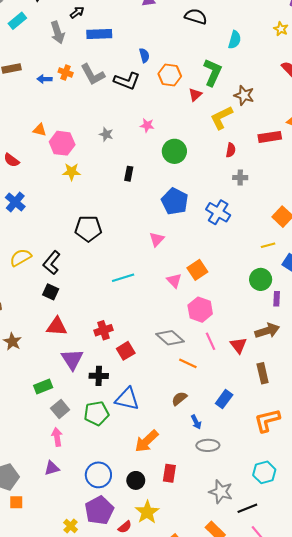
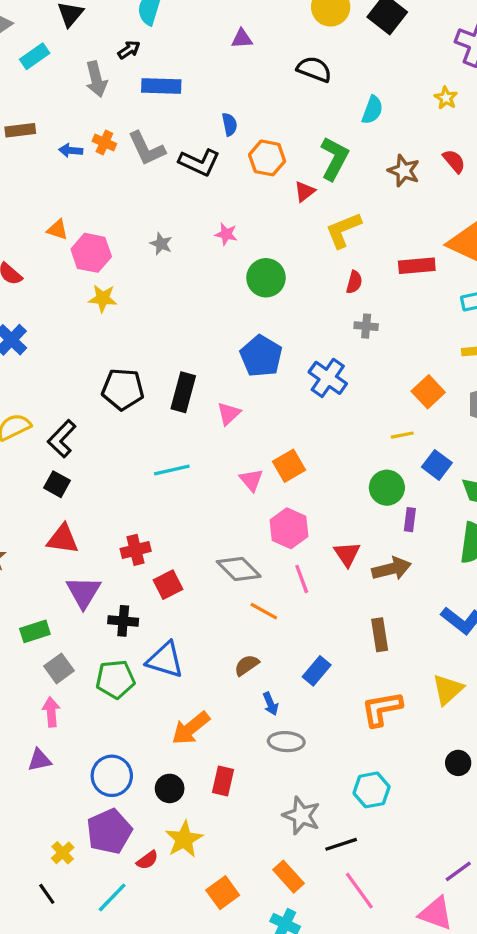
brown star: (244, 95) -> (404, 171), moved
black rectangle: (129, 174) -> (183, 392), moved, size x1.6
red triangle: (238, 345) -> (347, 554), moved

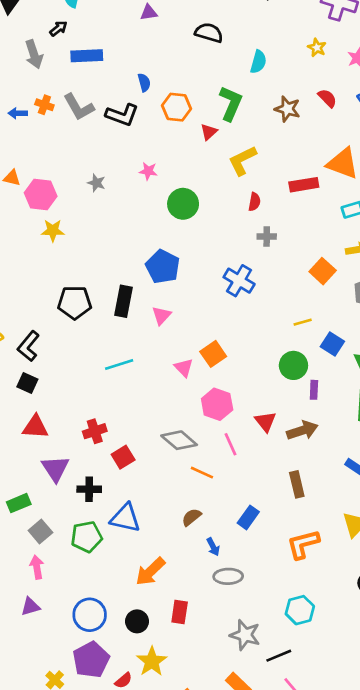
blue pentagon: (261, 356) -> (163, 267), moved
orange square: (428, 392) -> (323, 271), moved

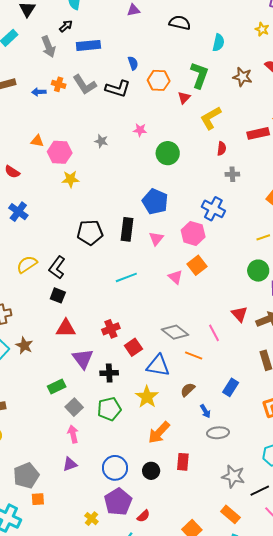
pink hexagon: (217, 404) -> (193, 233), moved
blue triangle: (125, 518) -> (158, 366), moved
yellow star: (152, 661) -> (147, 397), moved

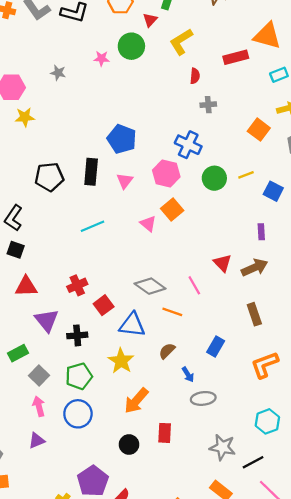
green circle: (168, 153) -> (131, 46), moved
green circle: (258, 271) -> (214, 178), moved
blue circle: (115, 468) -> (78, 414), moved

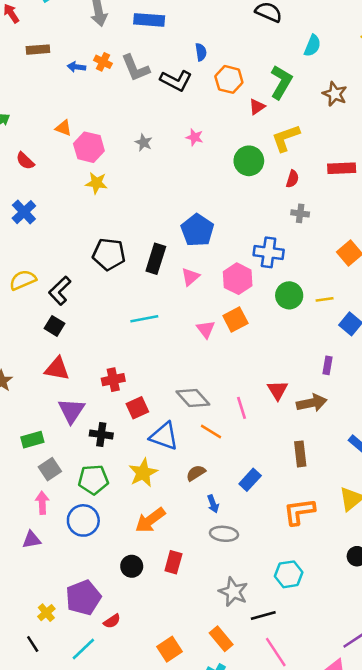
green circle: (131, 46) -> (249, 161), moved
blue cross: (188, 145) -> (269, 252), turned -30

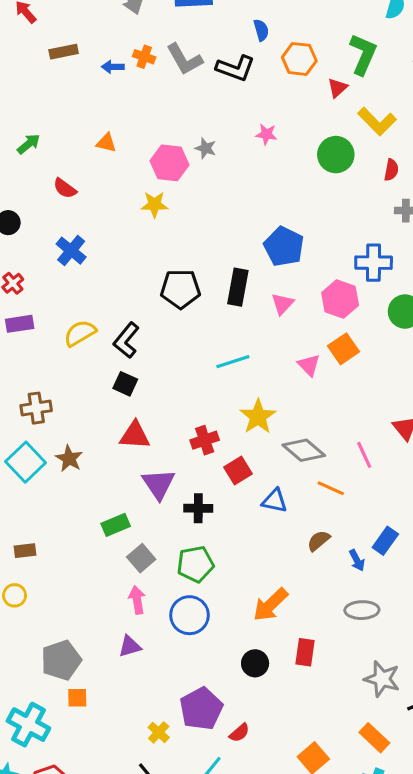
yellow L-shape: (286, 138) -> (377, 121), turned -108
pink hexagon: (89, 147) -> (169, 163), moved
blue triangle: (164, 436) -> (275, 501), size x0.7
yellow star: (143, 473) -> (258, 417), moved
blue arrow: (213, 504) -> (357, 560), moved

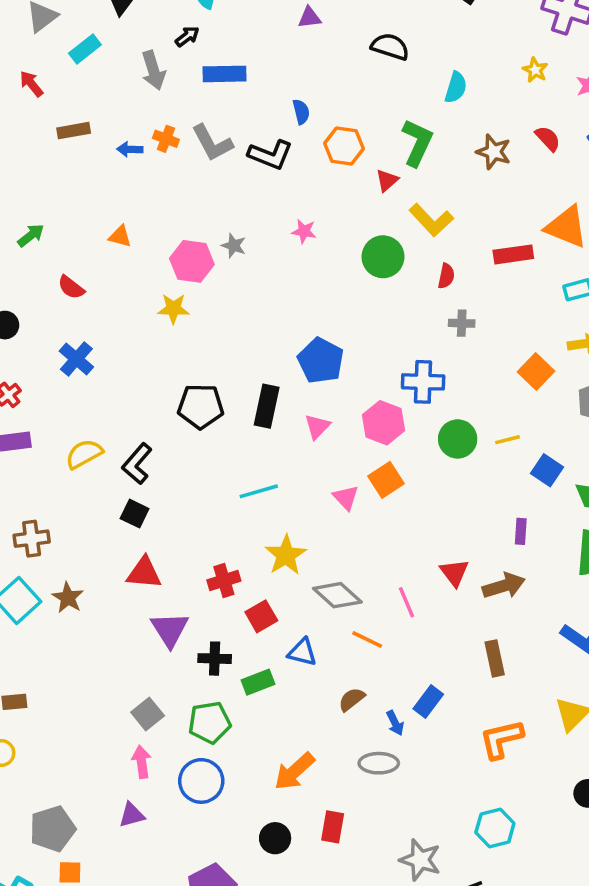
green rectangle: (116, 525) -> (258, 682), moved
gray ellipse: (362, 610) -> (379, 763), moved

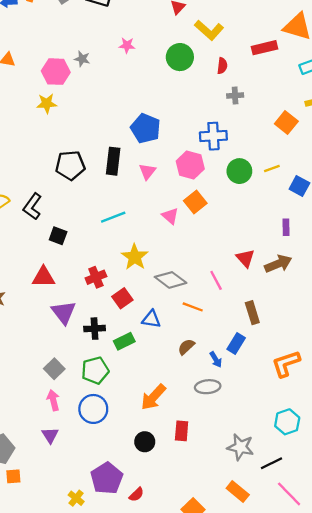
black square: (135, 514) -> (58, 236), moved
brown rectangle: (495, 658) -> (252, 313), moved
purple triangle: (132, 815) -> (50, 435), turned -42

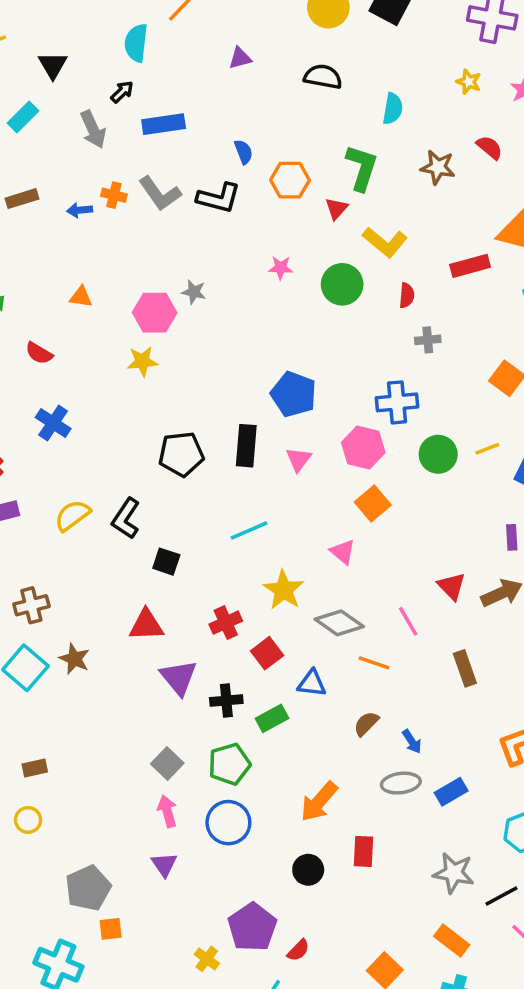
pink star: (127, 45) -> (281, 268), moved
pink triangle: (170, 216) -> (343, 552), moved
blue rectangle: (236, 344) -> (451, 792), moved, turned 30

